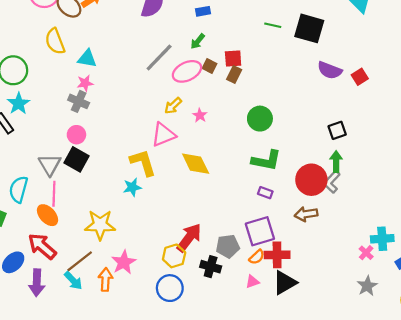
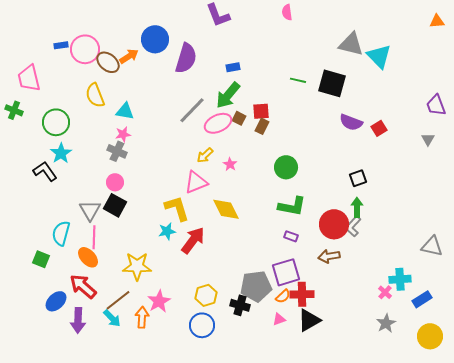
green arrow: (198, 41) -> (228, 95), size x1.8
red arrow: (189, 238) -> (193, 240), moved
gray pentagon: (228, 246) -> (256, 286), size x1.4

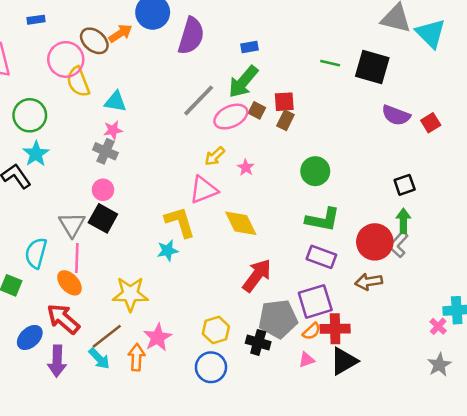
pink circle: (85, 49) -> (66, 59), moved
purple rectangle: (291, 236) -> (321, 257), size x1.6
red arrow: (193, 240) -> (257, 275), moved

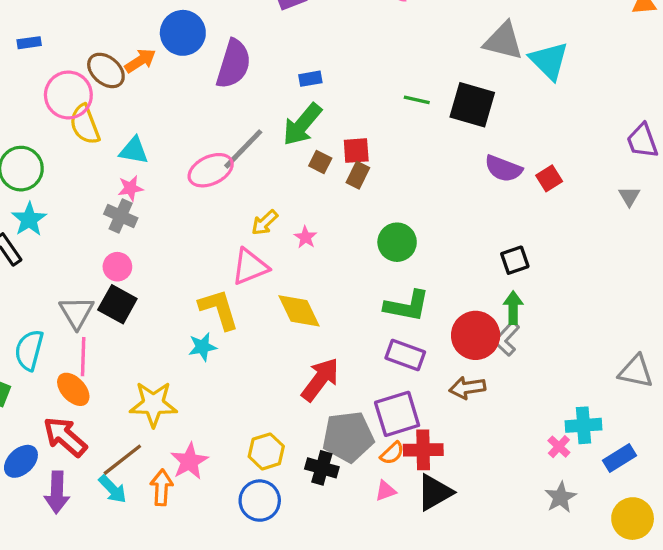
pink ellipse: (231, 117) -> (211, 170), moved

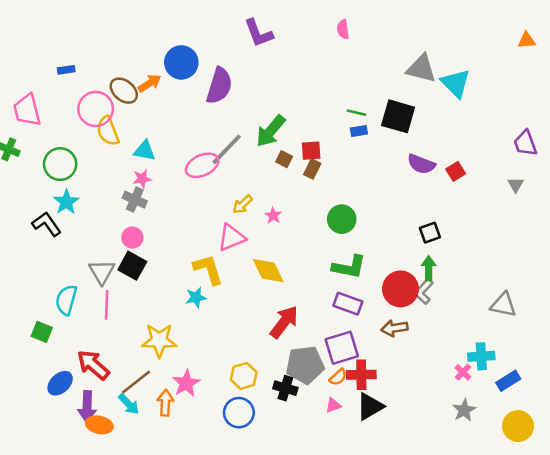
blue rectangle: (310, 79) -> (359, 131), moved
gray triangle: (636, 371) -> (503, 305), moved
orange ellipse: (73, 389) -> (99, 425), moved, turned -35

